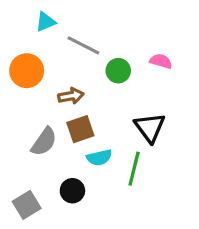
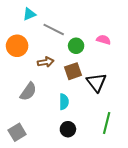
brown square: (80, 129) -> (73, 71), moved
cyan semicircle: (99, 158) -> (64, 102), turned -77
green line: (134, 169) -> (107, 123), moved
black circle: (72, 191) -> (68, 129), moved

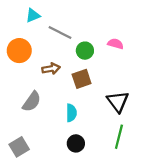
black triangle: (96, 82) -> (118, 102), moved

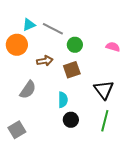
cyan triangle: (33, 15) -> (29, 25), moved
pink semicircle: (116, 44) -> (113, 47), moved
black circle: (76, 143) -> (71, 120), moved

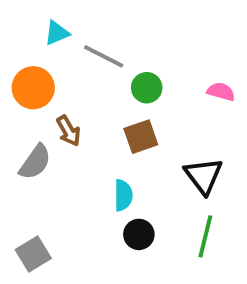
cyan triangle: (29, 25) -> (57, 33), moved
brown arrow: (45, 61) -> (68, 131), moved, turned 70
gray semicircle: (28, 90) -> (35, 162), moved

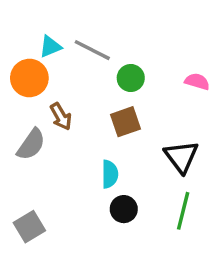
cyan triangle: (57, 33) -> (50, 47), moved

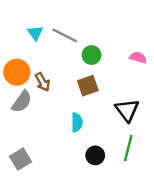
cyan triangle: (50, 47) -> (35, 33), turned -42
orange circle: (29, 78) -> (17, 72), moved
black circle: (124, 209) -> (95, 155), moved

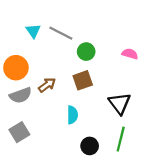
brown arrow: (43, 82) -> (47, 85), moved, turned -96
gray semicircle: (22, 102) -> (21, 95), turned 35
gray square: (21, 159) -> (19, 132), moved

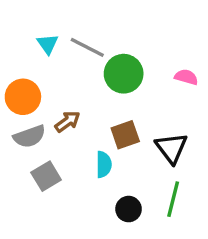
green circle: (86, 52) -> (124, 74), size x1.5
brown square: (83, 80) -> (125, 135), moved
gray square: (19, 132) -> (46, 176), moved

